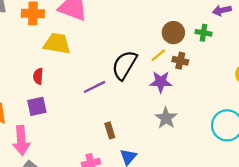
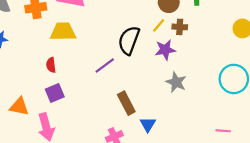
brown rectangle: (110, 130) -> (126, 103), size x1.5

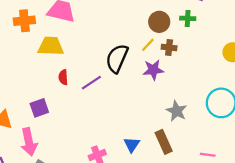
red semicircle: (51, 65) -> (63, 77), moved
gray star: (176, 82) -> (177, 111), moved
brown rectangle: (126, 103) -> (164, 142), moved

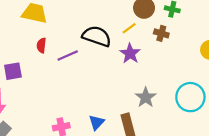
brown cross: (169, 48) -> (161, 33), moved
black semicircle: (117, 58) -> (97, 36), turned 76
purple star: (153, 70) -> (130, 53), turned 30

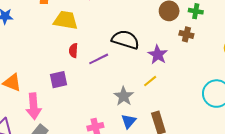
yellow line: (129, 28) -> (150, 81), moved
purple square: (13, 71) -> (59, 80), moved
gray star: (146, 97) -> (124, 96), moved

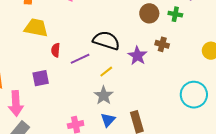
yellow trapezoid: (66, 20) -> (36, 28), moved
brown cross: (186, 34) -> (162, 44), moved
yellow line: (150, 81) -> (106, 72), moved

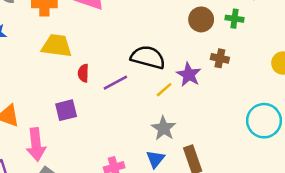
yellow line: (106, 72) -> (164, 90), moved
gray star: (104, 95) -> (164, 128), moved

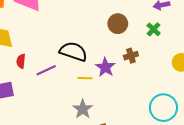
green cross: (235, 19) -> (154, 29), moved, turned 32
brown cross: (220, 58) -> (131, 56), turned -32
yellow line: (164, 90) -> (85, 78), turned 40

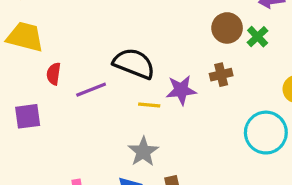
brown circle: (118, 24) -> (227, 28), moved
purple star: (105, 67) -> (181, 90), turned 30
cyan circle: (163, 108) -> (266, 133), moved

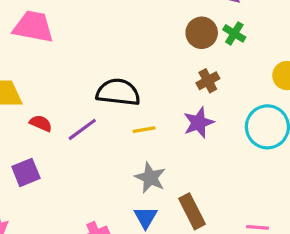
red semicircle: (54, 74) -> (41, 123), turned 120
purple star: (181, 90) -> (199, 123), moved

